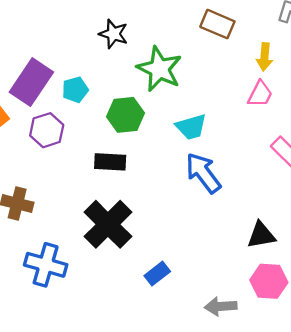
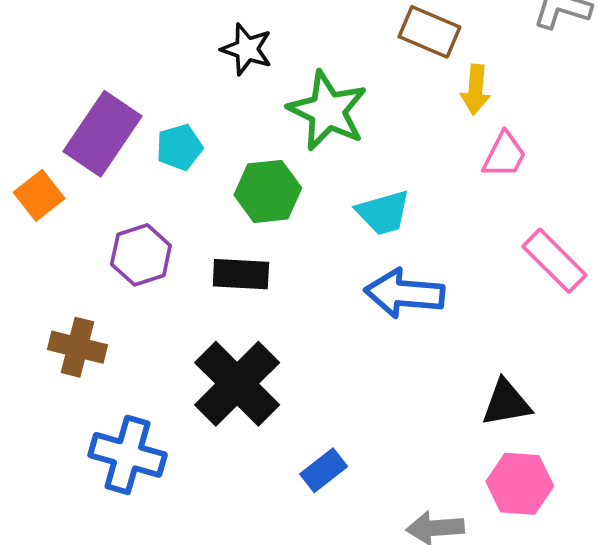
yellow arrow: (264, 57) -> (476, 90), moved
purple hexagon: (47, 130) -> (141, 255), moved
blue arrow: (203, 173) -> (404, 293), turned -48

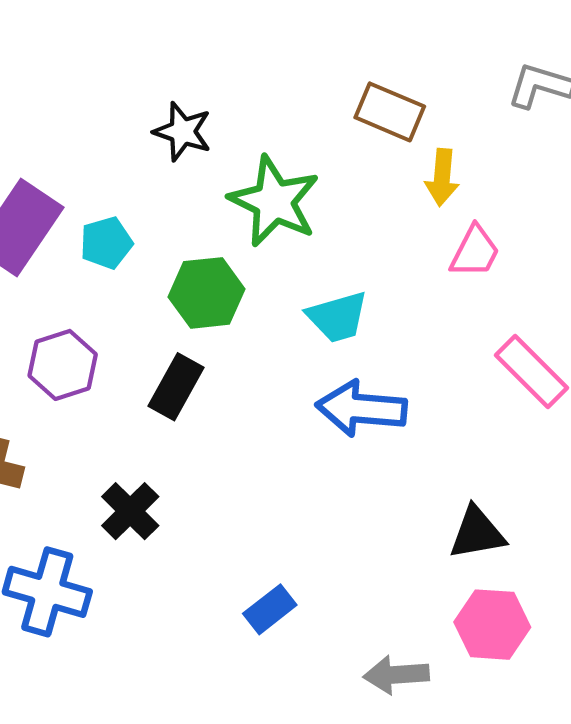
black rectangle: (241, 274) -> (176, 387), turned -64
black cross: (237, 384) -> (130, 511), moved, size x0.6

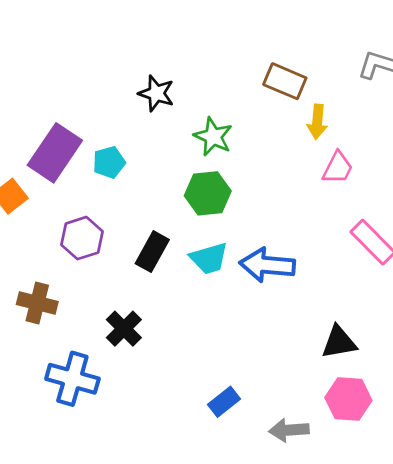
green star: (274, 201) -> (213, 137), size x0.7
green hexagon: (207, 293) -> (208, 193), moved
cyan trapezoid: (337, 317) -> (209, 258), moved
blue rectangle: (270, 609) -> (224, 402), moved

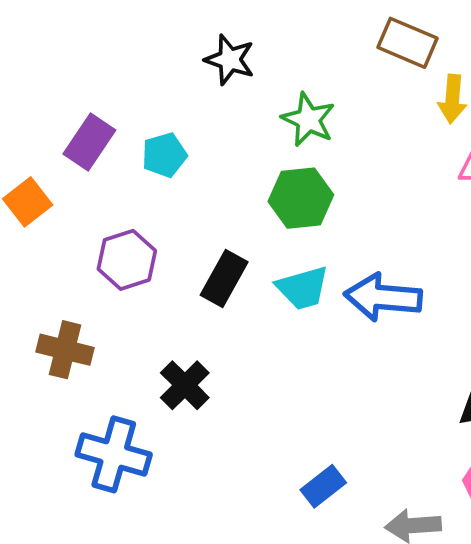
purple rectangle: (55, 153) -> (89, 142), size x0.7

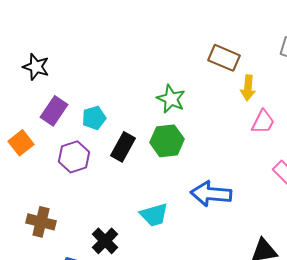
black star: (230, 60) -> (36, 67), moved
purple hexagon: (127, 260) -> (74, 157), moved
black rectangle: (224, 279) -> (123, 147), moved
cyan trapezoid: (303, 288) -> (154, 215), moved

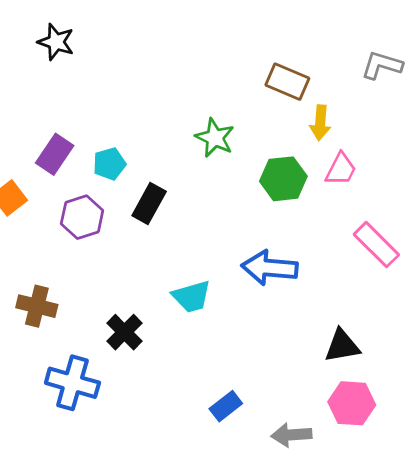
black star: (36, 67) -> (56, 42), moved
green hexagon: (167, 141) -> (283, 179), moved

